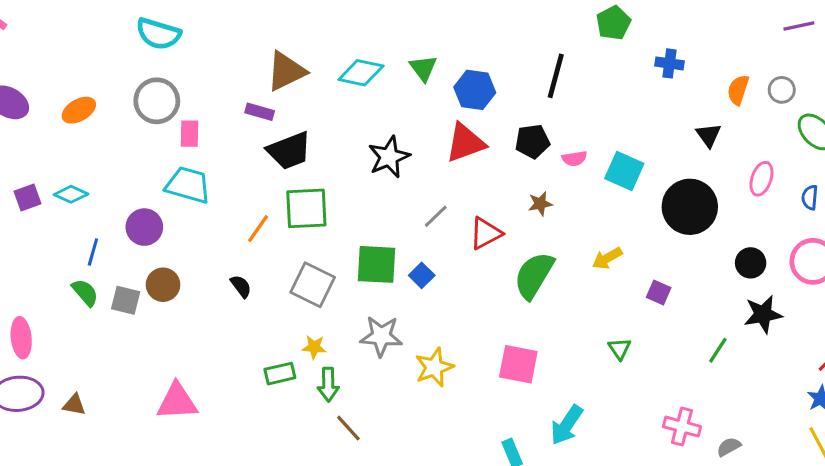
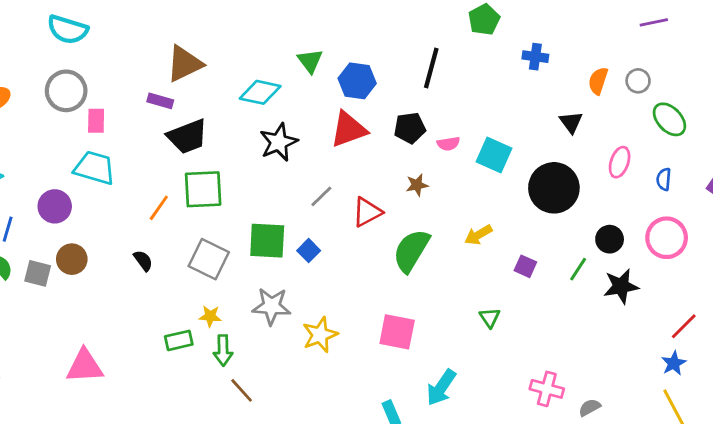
cyan diamond: (361, 73) -> (260, 92), moved
green line: (718, 350) -> (578, 269), moved

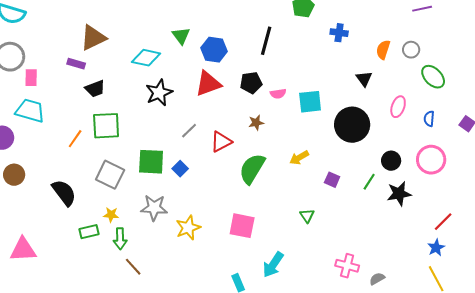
black trapezoid: (187, 136) -> (95, 89), size x0.7
cyan square: (494, 155) -> (310, 102), turned -30
black semicircle: (143, 261) -> (64, 193), moved, size x1.8

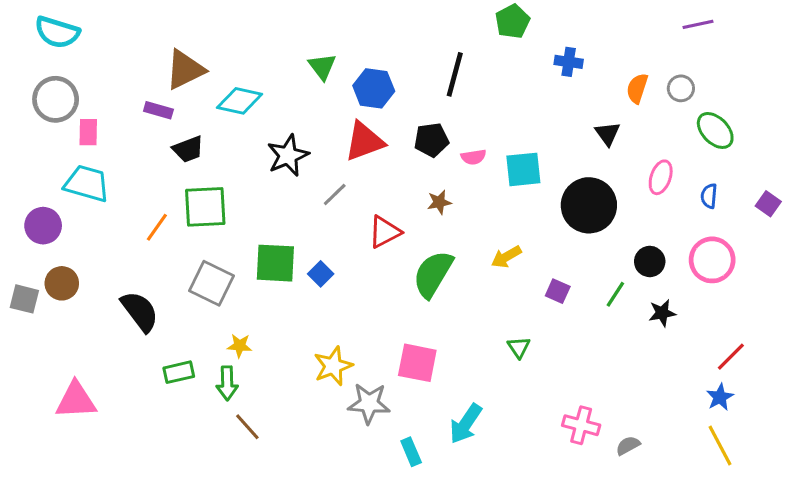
cyan diamond: (146, 58) -> (240, 101), moved
gray line: (189, 131) -> (335, 194), moved
black star: (399, 194) -> (662, 313), size x0.7
gray star: (154, 208) -> (369, 403), moved
yellow star: (111, 215) -> (240, 346), moved

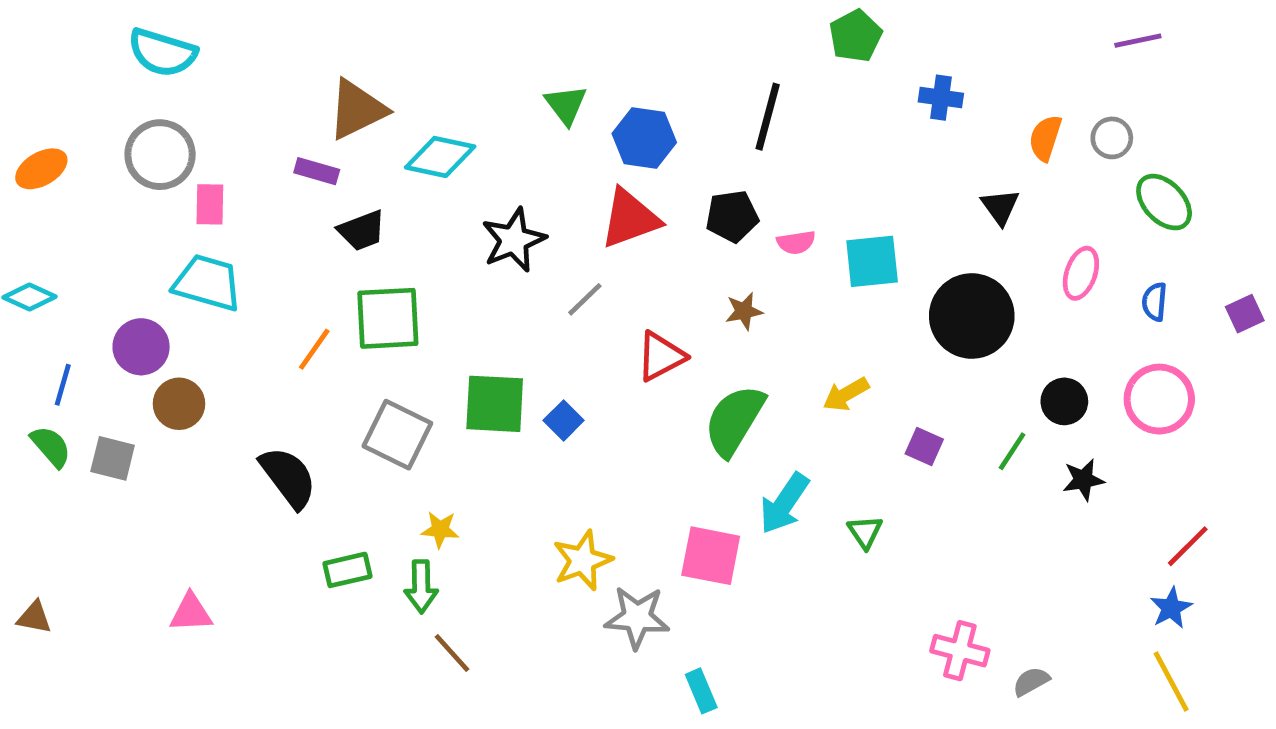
purple square: (768, 204) -> (1245, 314), turned 30
brown circle: (62, 283) -> (179, 404), moved
pink triangle: (76, 400) -> (191, 613), size x0.7
cyan arrow: (466, 424) -> (784, 503), moved

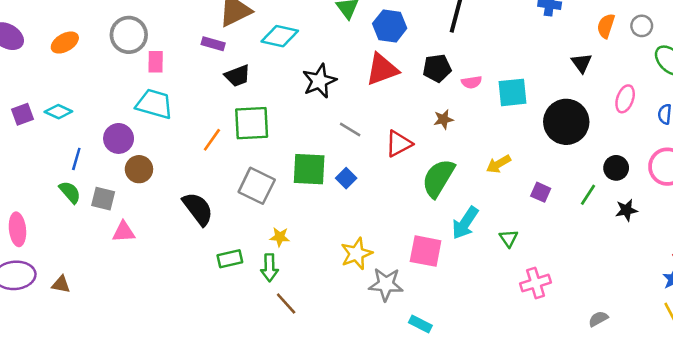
gray line: (585, 299) -> (350, 130), moved, turned 75
pink triangle: (191, 613) -> (124, 232), moved
pink cross: (960, 651) -> (536, 283), moved, turned -32
cyan rectangle: (701, 691) -> (420, 324), turned -40

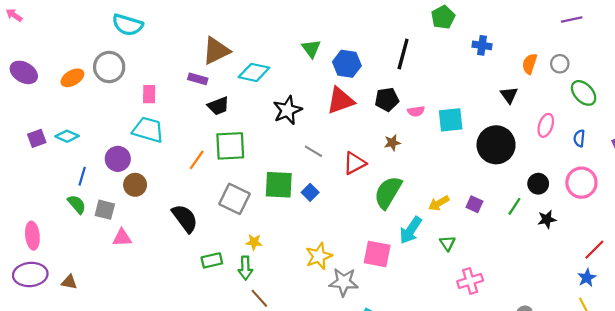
gray circle: (129, 35) -> (109, 67), moved
yellow arrow: (498, 164) -> (439, 203), moved

